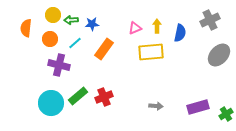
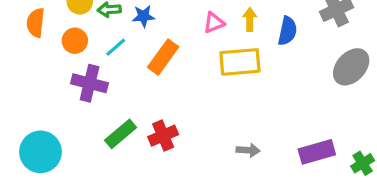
cyan circle: (51, 103) -> (40, 152), moved

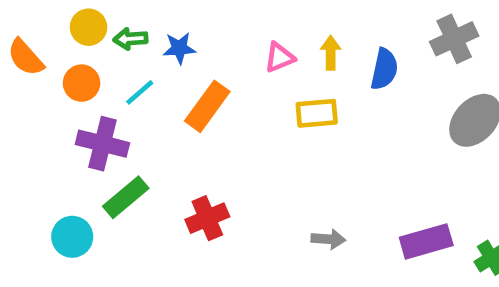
orange semicircle: (36, 23) -> (26, 57), turned -48
yellow rectangle: (240, 62) -> (317, 113), size x0.7
green rectangle: (121, 134) -> (126, 197), moved
cyan circle: (40, 152) -> (72, 237), moved, size x0.7

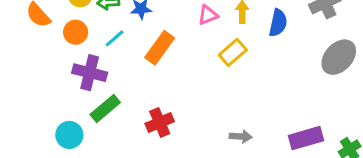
yellow rectangle: (317, 113) -> (233, 52), turned -36

